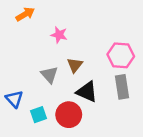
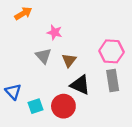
gray triangle: (49, 75) -> (43, 56), moved

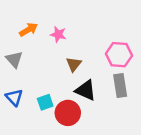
orange arrow: (23, 13) -> (29, 30), moved
gray triangle: (43, 56) -> (14, 59), moved
cyan square: (36, 106) -> (45, 102), moved

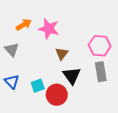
pink star: (58, 34) -> (49, 29), size x1.5
black triangle: (86, 90) -> (72, 76), turned 30

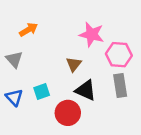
pink star: (49, 29) -> (92, 34), moved
black triangle: (72, 76) -> (86, 90), turned -30
cyan square: (38, 86) -> (42, 91), moved

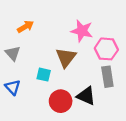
brown triangle: (74, 64) -> (66, 57), size x1.5
black triangle: (86, 90) -> (86, 96), moved
cyan square: (42, 91) -> (44, 75), moved, turned 32

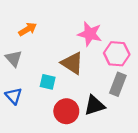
brown triangle: (66, 57) -> (72, 63), turned -35
gray rectangle: (107, 77) -> (118, 84), turned 30
black triangle: (86, 96) -> (94, 105), turned -42

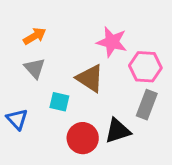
gray triangle: (14, 58) -> (35, 68), moved

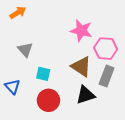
orange arrow: (35, 36) -> (18, 13), moved
brown triangle: (90, 78) -> (81, 67), moved
red circle: (83, 138) -> (48, 100), moved

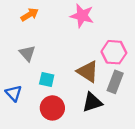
orange arrow: (18, 13) -> (30, 15), moved
pink star: (81, 31) -> (82, 16), moved

